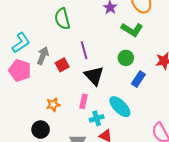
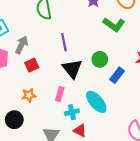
green circle: (126, 58) -> (100, 59), moved
red square: (62, 65) -> (32, 65), moved

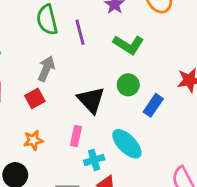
green L-shape: (114, 25) -> (129, 45), moved
purple line: (64, 42) -> (80, 32), moved
gray arrow: (22, 45) -> (46, 69), moved

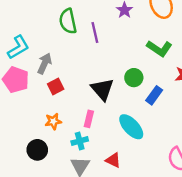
green L-shape: (129, 45) -> (159, 48), moved
gray arrow: (46, 69) -> (45, 63), moved
cyan cross: (94, 160) -> (80, 141), moved

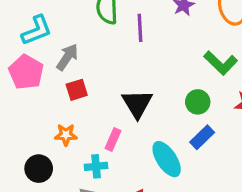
green circle: (134, 78) -> (198, 102), moved
blue rectangle: (154, 95) -> (202, 137), moved

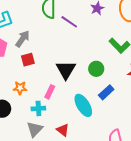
purple line: (140, 28) -> (69, 22), turned -54
green circle: (198, 102) -> (96, 69), moved

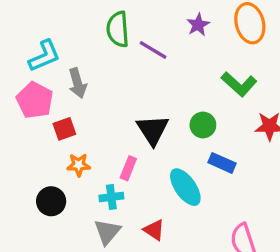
gray arrow: (23, 39) -> (77, 83), turned 132
red square: (28, 60) -> (64, 129), moved
blue rectangle: (106, 92) -> (222, 163), turned 70

